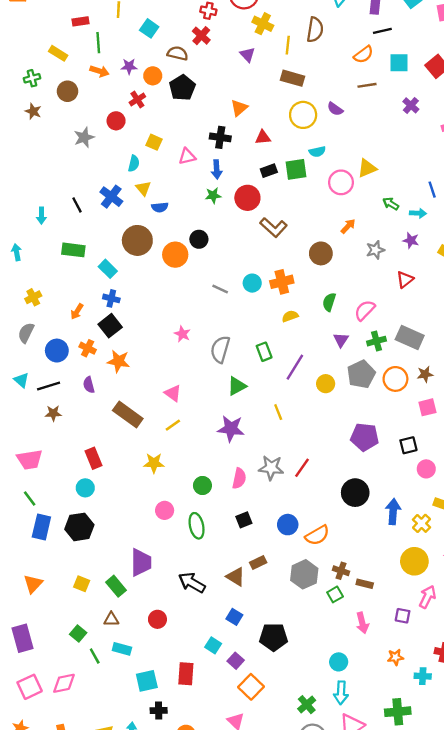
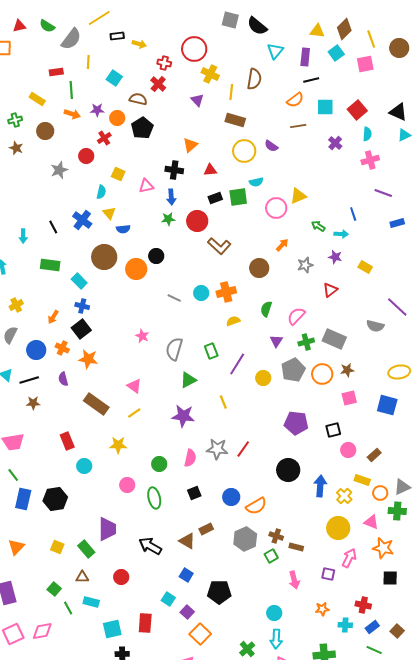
cyan circle: (85, 488) -> (84, 466), moved

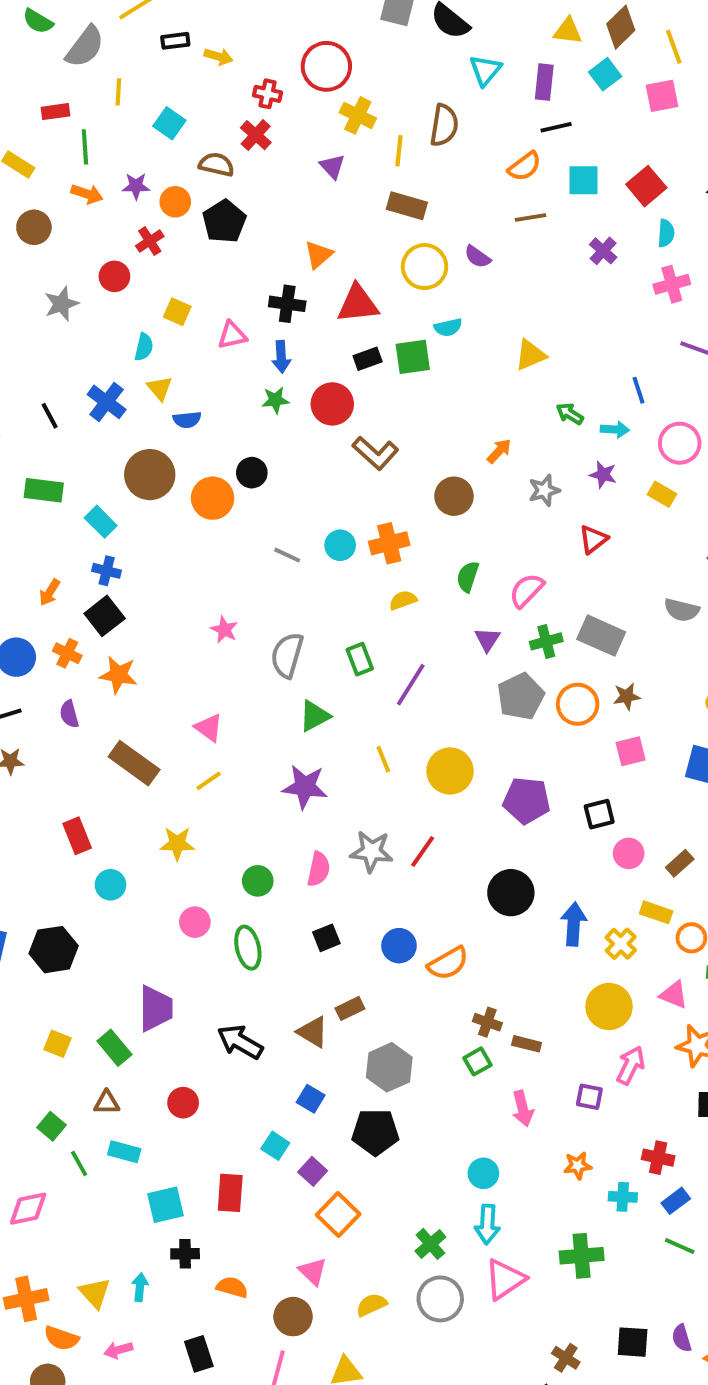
red triangle: (210, 170) -> (358, 304), size x1.6
pink circle: (276, 208) -> (680, 443), moved
yellow circle: (263, 378) -> (450, 771), moved, size x1.5
gray hexagon: (245, 539) -> (389, 1067), moved

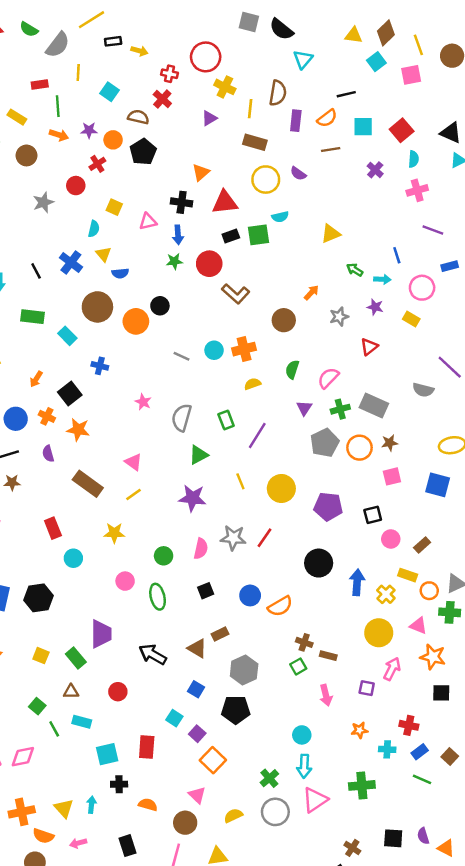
purple rectangle: (544, 82) -> (296, 121), moved
purple triangle: (332, 166) -> (209, 118), turned 42
blue cross: (107, 571) -> (100, 366), moved

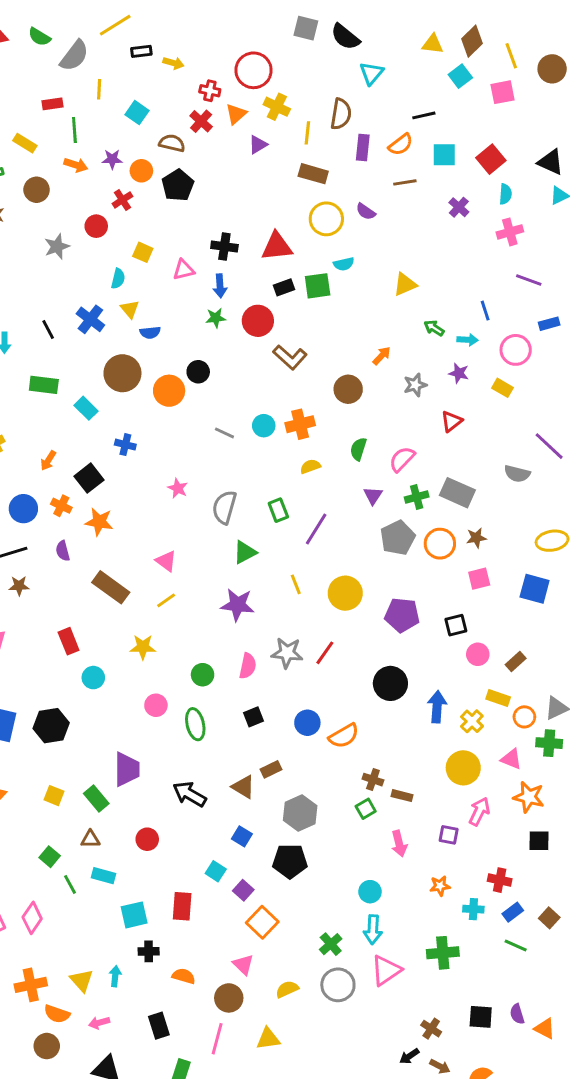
orange triangle: (201, 172) -> (236, 114), moved
pink diamond: (23, 757) -> (32, 918), turned -45

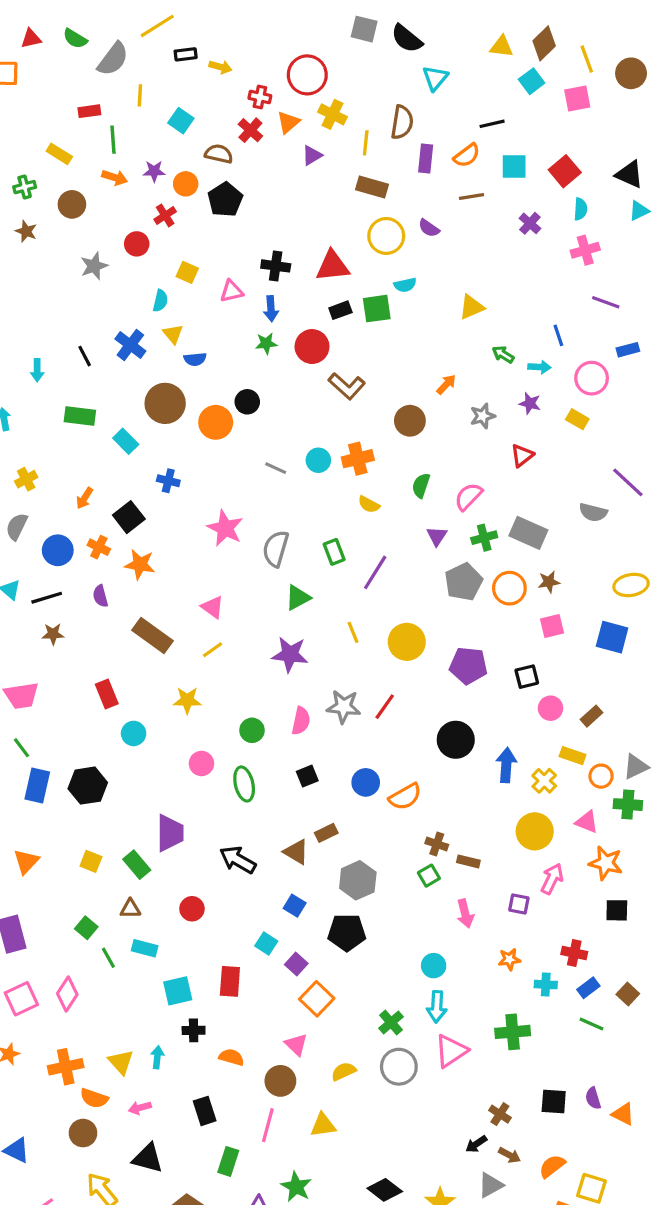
yellow semicircle: (310, 466) -> (369, 504), turned -132
pink star: (178, 488) -> (225, 528), size x1.6

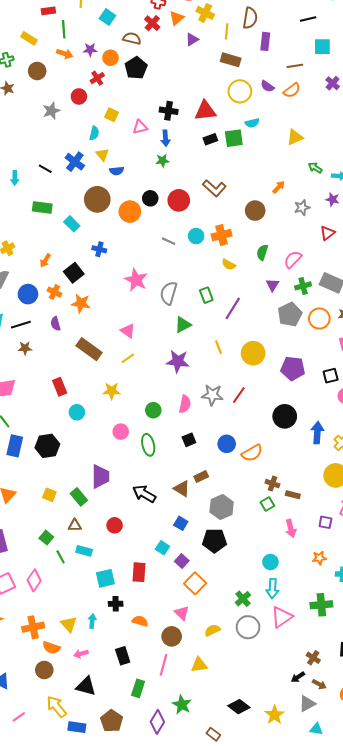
orange semicircle: (467, 155) -> (292, 90), moved
red circle: (312, 347) -> (179, 200), moved
black line: (85, 356) -> (45, 169), turned -32

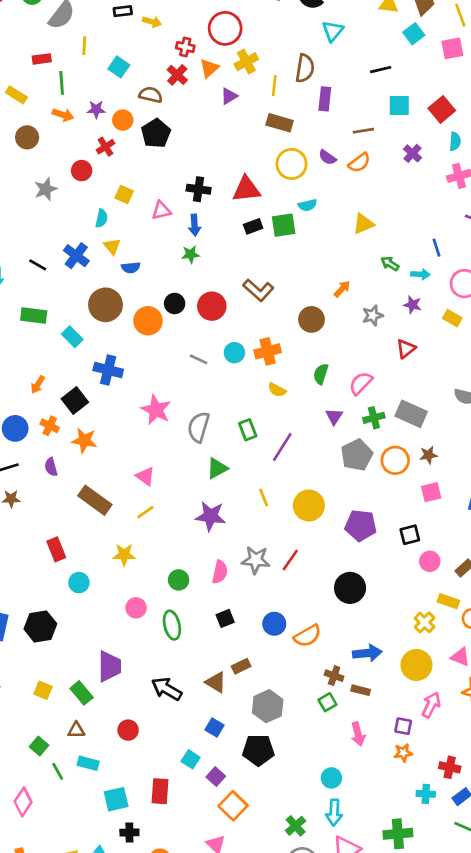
yellow cross: (205, 13) -> (246, 62), turned 36
blue cross: (99, 249) -> (108, 370), size x1.5
blue arrow: (317, 433) -> (367, 653), moved, turned 80
orange star: (319, 558) -> (403, 753), moved

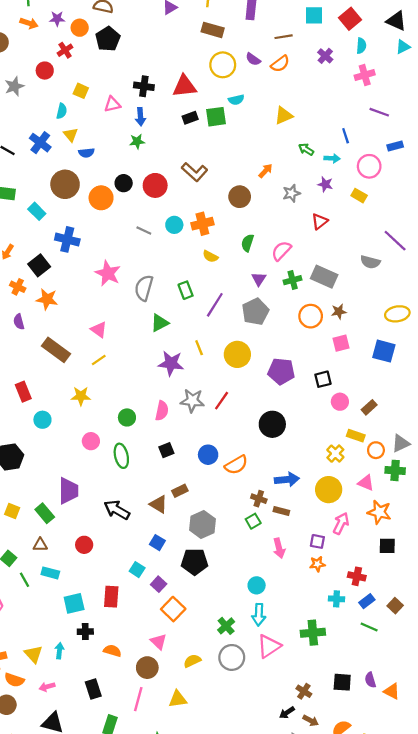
gray pentagon: (357, 455) -> (255, 312), moved
purple star: (210, 516) -> (171, 363), moved

